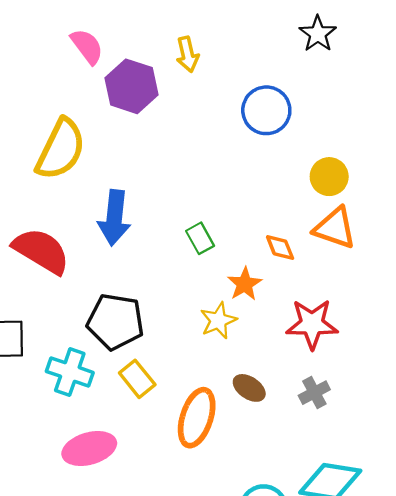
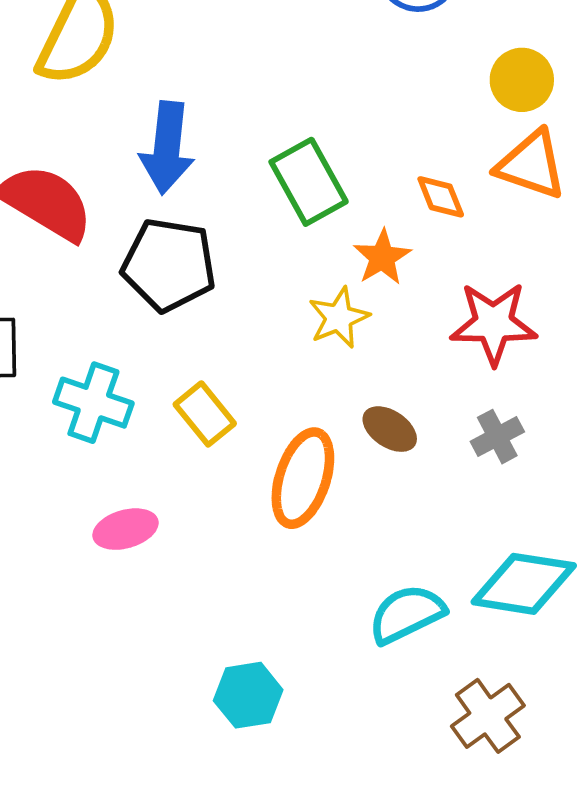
green rectangle: (200, 238) -> (309, 182), size x1.6
black pentagon: (116, 322) -> (169, 265), moved
pink ellipse: (89, 449) -> (125, 529), size x0.7

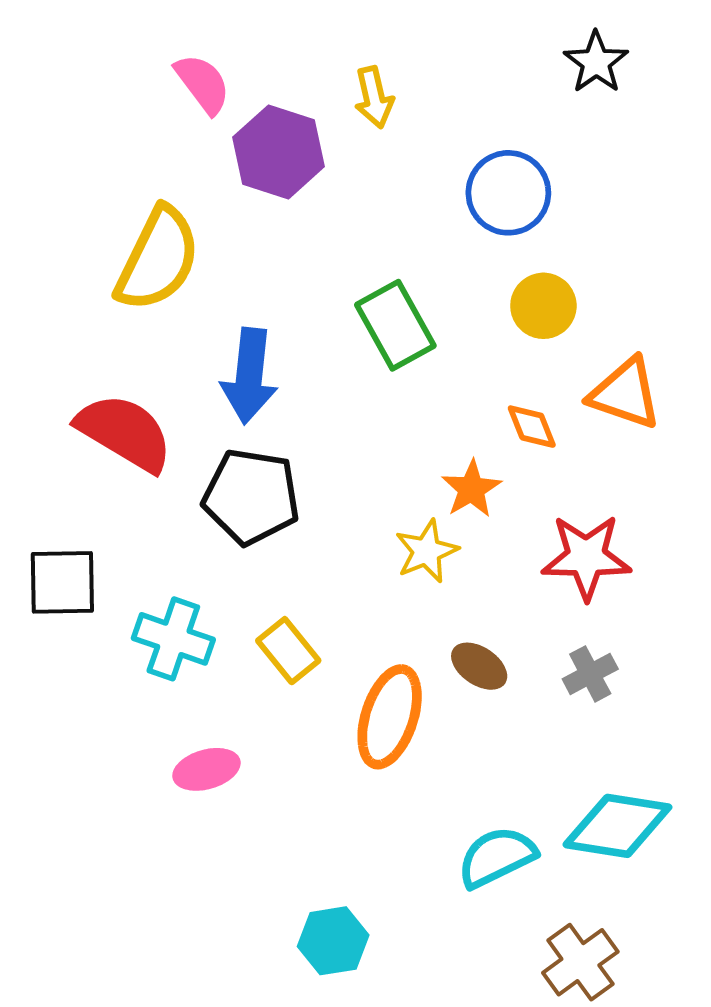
yellow circle: (522, 80) -> (543, 306), moved
green rectangle: (309, 182) -> (395, 325), moved

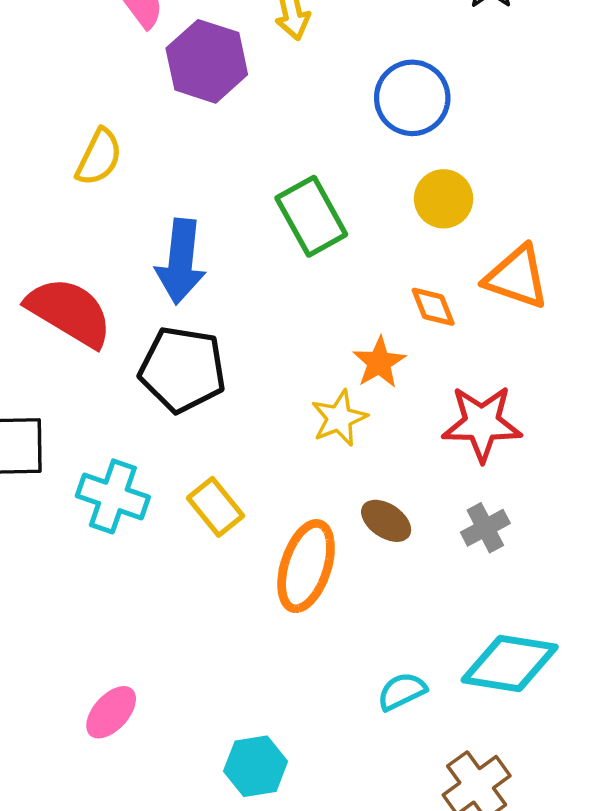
yellow semicircle: (158, 259) -> (99, 157), size x0.6
pink ellipse: (206, 769) -> (111, 712), moved, turned -32
cyan semicircle: (497, 857) -> (402, 691), size x0.7

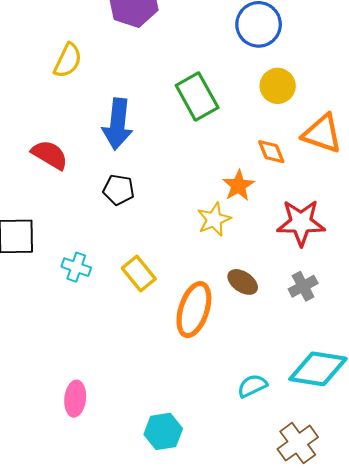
red semicircle: (69, 312) -> (50, 155), size x0.7
black pentagon: (182, 369) -> (119, 190), size x0.6
cyan cross: (113, 496) -> (76, 267), size x0.7
pink ellipse: (111, 712) -> (75, 399), turned -36

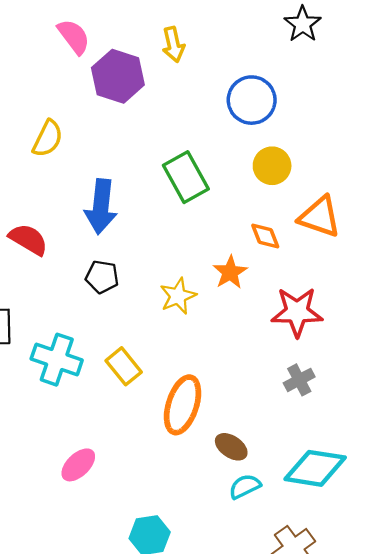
yellow star: (214, 219) -> (178, 296), moved
cyan cross: (76, 267) -> (57, 360), size x1.6
brown ellipse: (243, 282) -> (231, 447), moved
pink ellipse: (75, 399) -> (78, 465), moved, turned 40

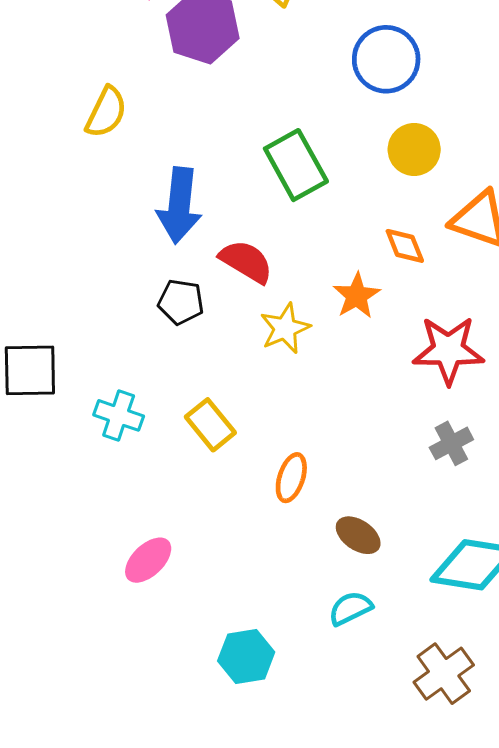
red semicircle: (28, 239) -> (246, 261), moved
cyan cross: (57, 360) -> (119, 415), size x0.7
orange ellipse: (183, 405) -> (291, 478), size x0.6
cyan semicircle: (245, 486) -> (350, 608), moved

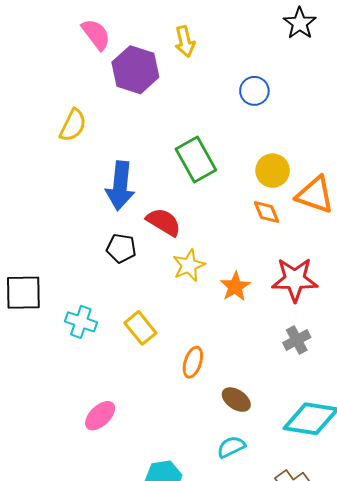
blue circle: (386, 59) -> (254, 91), size x0.7
yellow circle: (414, 149) -> (273, 171), moved
orange star: (357, 296) -> (235, 287), moved

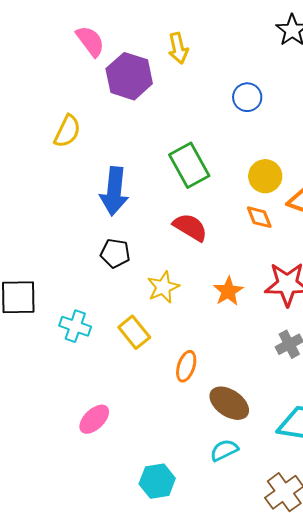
red semicircle: (164, 222) -> (190, 227), moved
yellow star: (189, 265) -> (163, 287), moved
brown ellipse: (236, 400) -> (229, 403), size x1.4

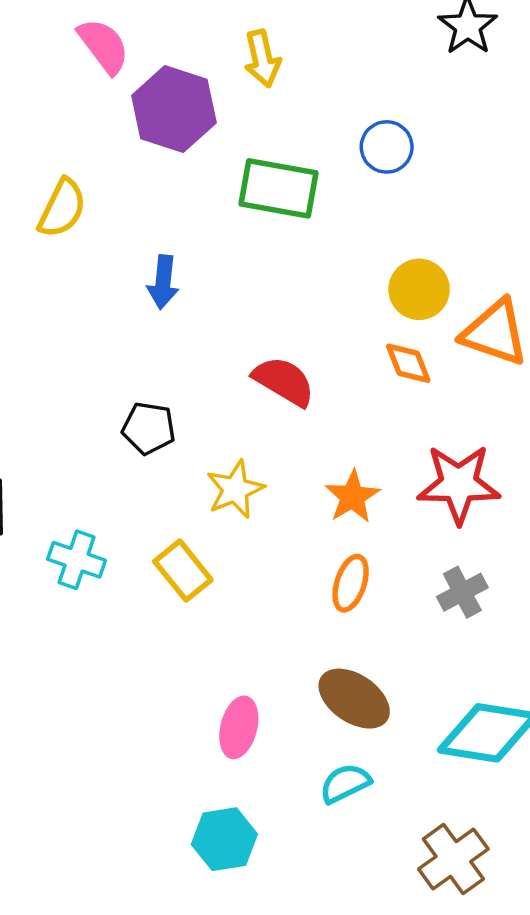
green rectangle: (189, 165) -> (278, 188), moved, turned -51
blue arrow: (114, 191) -> (163, 282), moved, size x0.6
orange ellipse: (186, 366) -> (351, 583), moved
pink ellipse: (94, 419) -> (239, 727), moved, turned -32

